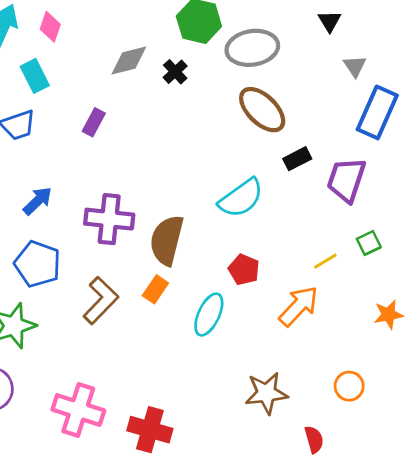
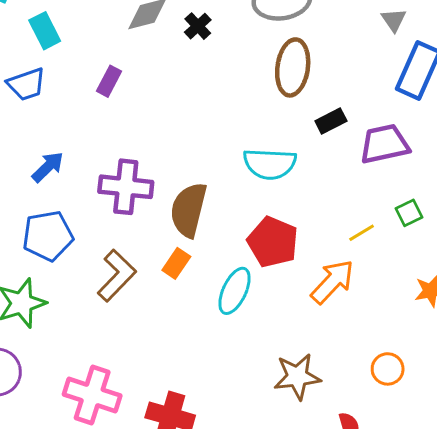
brown ellipse: (262, 110) -> (293, 67), turned 54
purple trapezoid: (346, 180) -> (385, 144), turned 60
cyan semicircle: (241, 198) -> (270, 164), turned 39
blue pentagon: (38, 264) -> (48, 236), turned -30
red pentagon: (244, 270) -> (273, 242), size x1.5

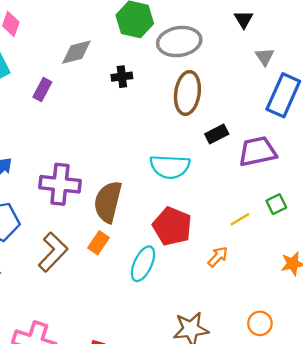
black cross: (198, 26) -> (122, 77), moved, turned 36
purple rectangle: (109, 81) -> (42, 89), moved
orange arrow: (332, 282) -> (218, 257), size x0.6

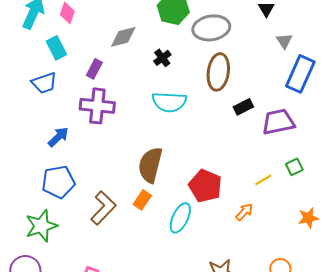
black cross: (122, 77) -> (162, 58), turned -30
cyan semicircle: (170, 167) -> (169, 102), moved
purple cross: (60, 184) -> (97, 106), moved

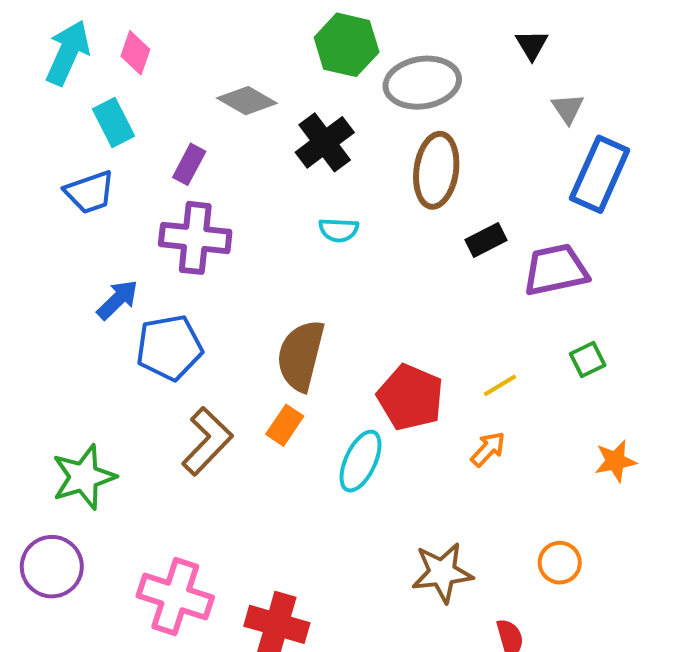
gray diamond: (123, 37) -> (247, 101), turned 44
black cross: (162, 58) -> (325, 142), size x1.6
cyan semicircle: (169, 102) -> (339, 230), size x0.6
yellow line: (263, 180) -> (500, 385), moved
blue pentagon: (58, 182) -> (169, 348), moved

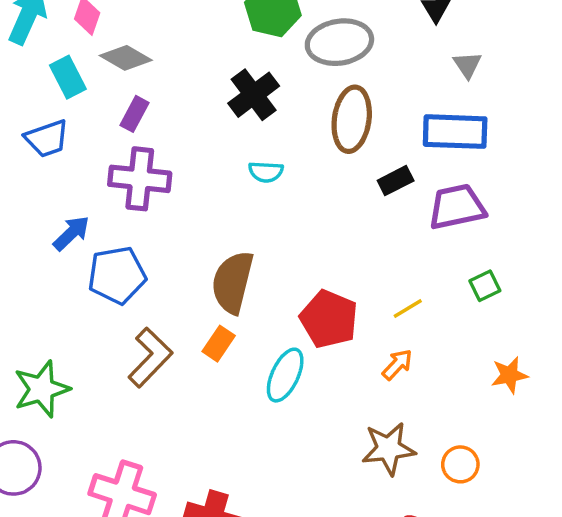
gray diamond: (247, 101) -> (126, 58), moved
blue rectangle: (600, 174) -> (455, 132), moved, turned 68
brown star: (442, 573) -> (389, 449), moved

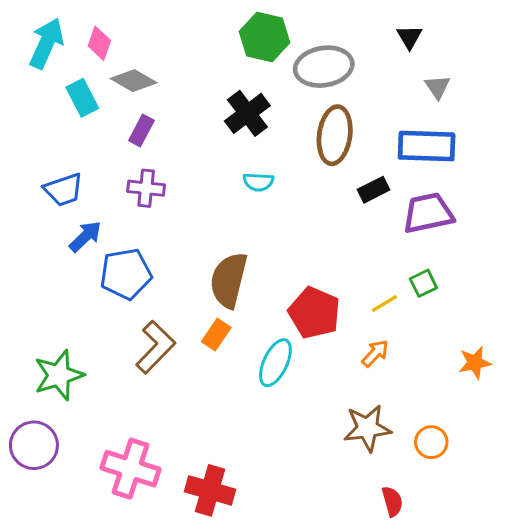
blue trapezoid: (47, 139) -> (64, 190), moved
purple cross: (140, 179) -> (146, 188), size x0.7
green square: (485, 286) -> (423, 283), moved

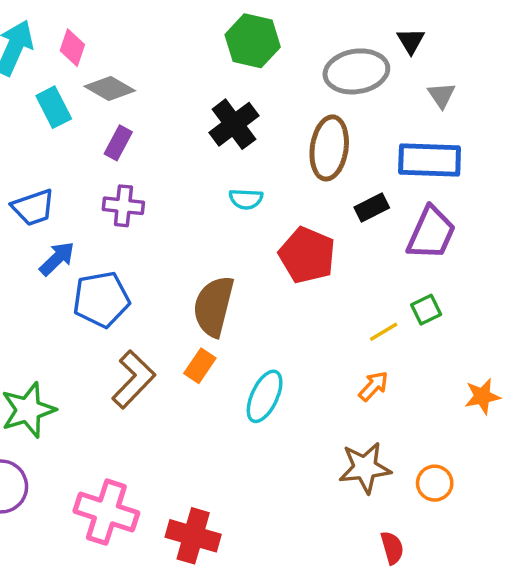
gray ellipse: (324, 67) -> (356, 71), moved
purple trapezoid: (428, 213) -> (431, 233), turned 126
red pentagon: (314, 313) -> (307, 255), moved

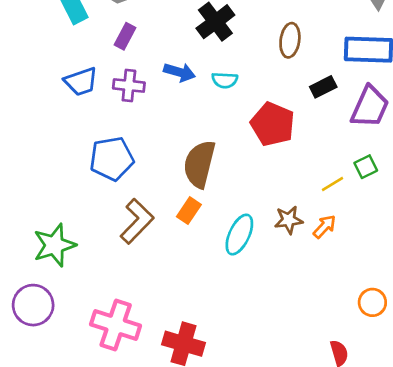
brown ellipse: (329, 148) -> (290, 40), size x0.7
blue trapezoid: (33, 208) -> (81, 82), moved
blue arrow: (57, 259) -> (179, 72), moved, turned 60
brown star: (365, 468) -> (289, 220), moved, size x0.7

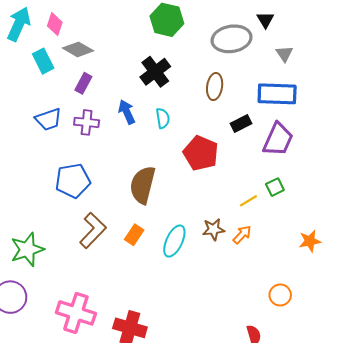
blue arrow: (179, 72) -> (127, 112), turned -130
cyan semicircle: (225, 80) -> (163, 118), turned -102
orange rectangle: (189, 211) -> (134, 235), moved

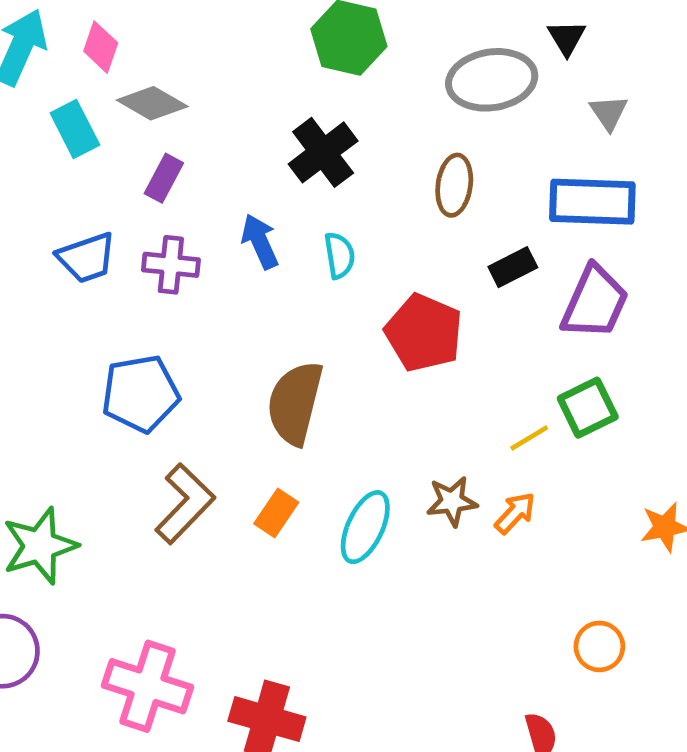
green square: (275, 187) -> (588, 408), size x1.4

